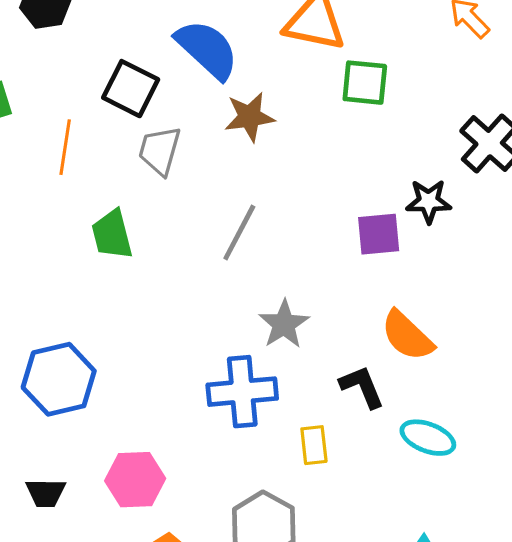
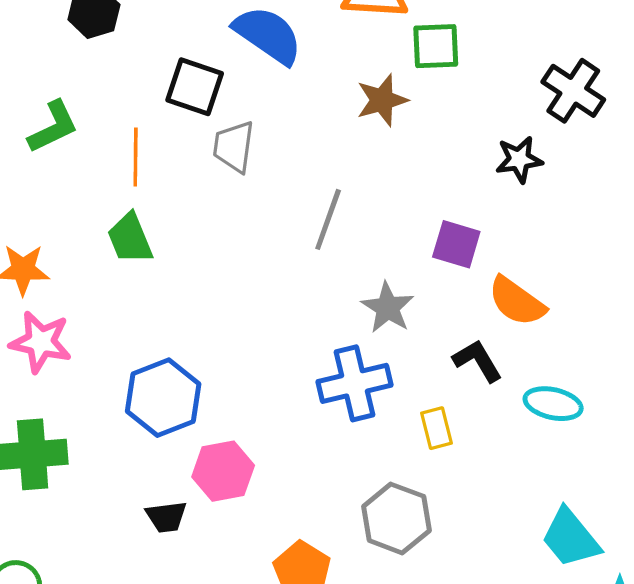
brown star: (250, 117) -> (382, 100), moved
green trapezoid: (112, 234) -> (130, 238), moved
purple square: (379, 234) -> (456, 244), moved, turned 30
pink hexagon: (135, 480) -> (223, 471), moved

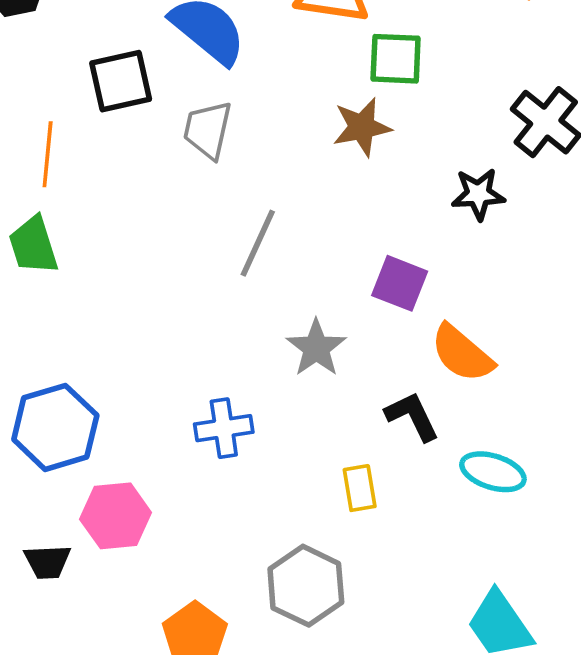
black square: (195, 87) -> (121, 81), turned -36
brown star: (382, 100) -> (362, 127), moved
gray trapezoid: (234, 147) -> (208, 130), moved
blue cross: (355, 383) -> (224, 428), moved, size x0.7

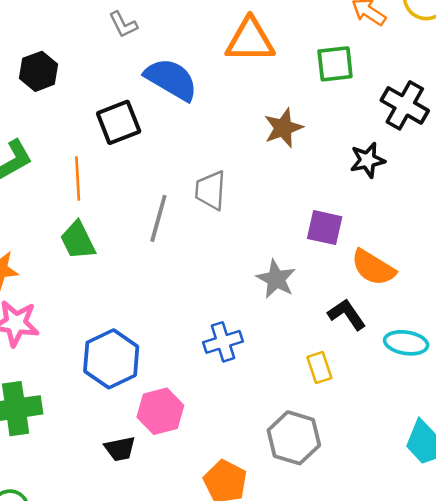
green square: (396, 59) -> (335, 64), moved
gray trapezoid: (208, 130) -> (210, 190), moved
gray line: (258, 243) -> (158, 218), moved

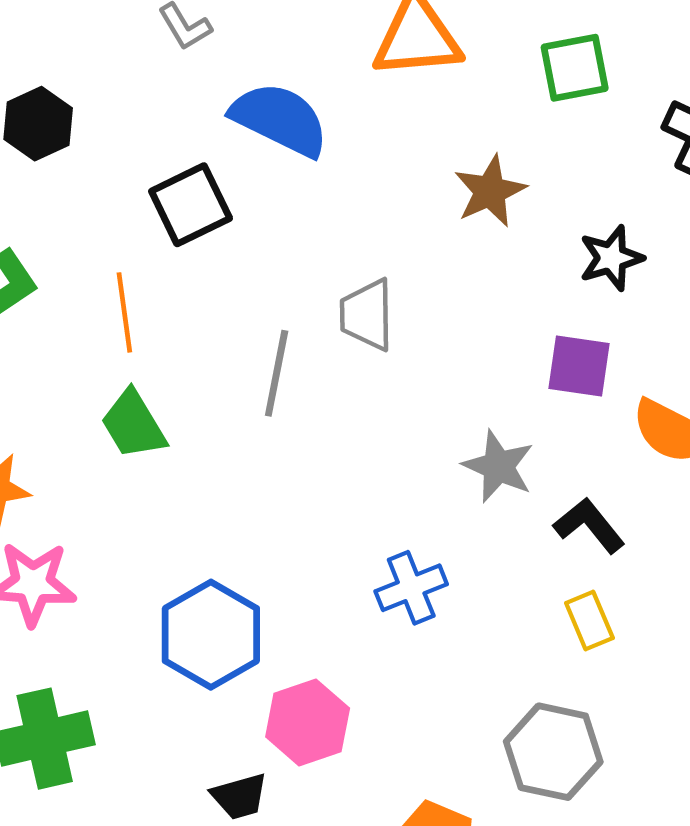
black star: (368, 160) -> (611, 258), moved
black L-shape: (347, 314) -> (589, 525), moved

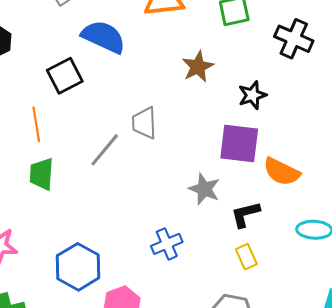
purple square: (579, 366) -> (239, 144), size x1.4
gray line: (277, 373) -> (105, 150), turned 30
green trapezoid: (133, 424) -> (41, 174), turned 36
black L-shape: (589, 525) -> (245, 214), turned -64

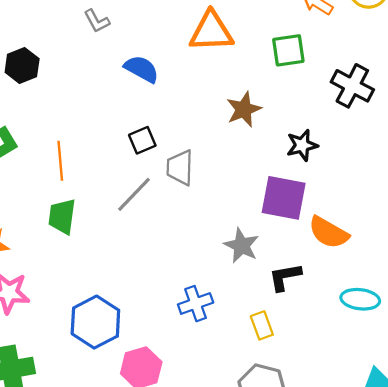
blue semicircle: (104, 37) -> (142, 69), size x0.7
black square: (65, 76) -> (142, 140), moved, size x0.7
yellow rectangle: (246, 257) -> (262, 325), moved

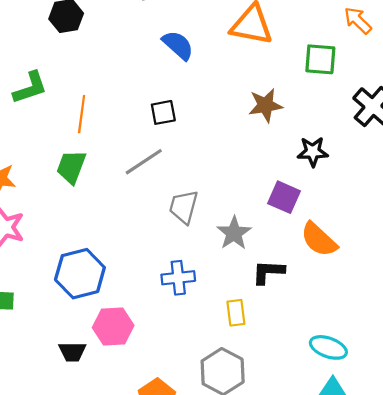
gray trapezoid: (180, 168) -> (184, 207), moved
purple square: (284, 198) -> (284, 197), size x0.7
cyan ellipse: (360, 299) -> (328, 347), moved

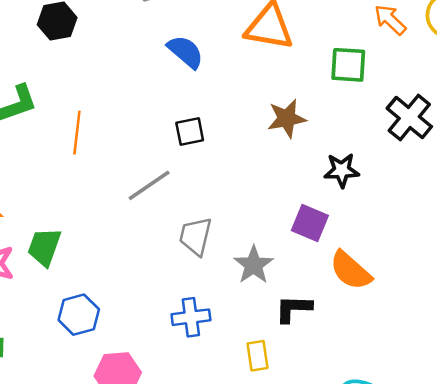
black square: (163, 112) -> (190, 131), moved
green trapezoid: (71, 167) -> (44, 247), moved
blue hexagon: (80, 274) -> (79, 315), size x0.7

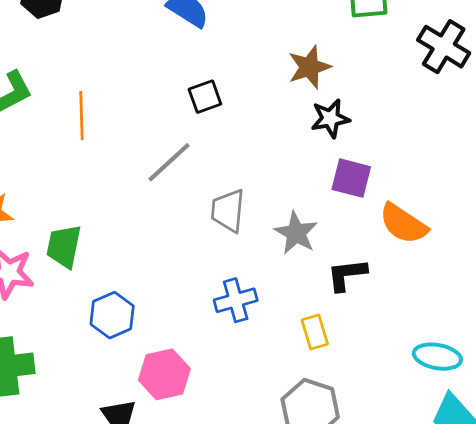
black star: (342, 170) -> (330, 118), moved

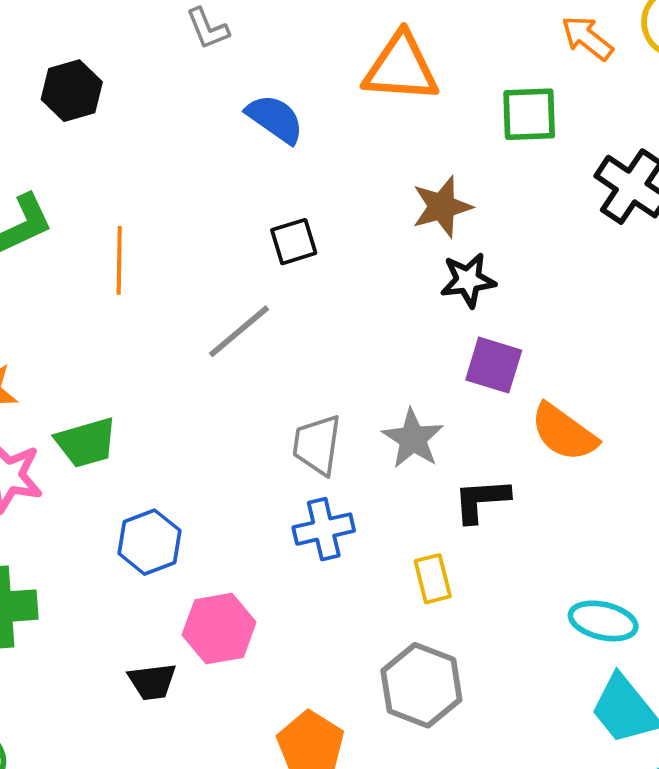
gray trapezoid: (228, 211) -> (317, 445), moved
green trapezoid: (64, 246) -> (86, 442), turned -120

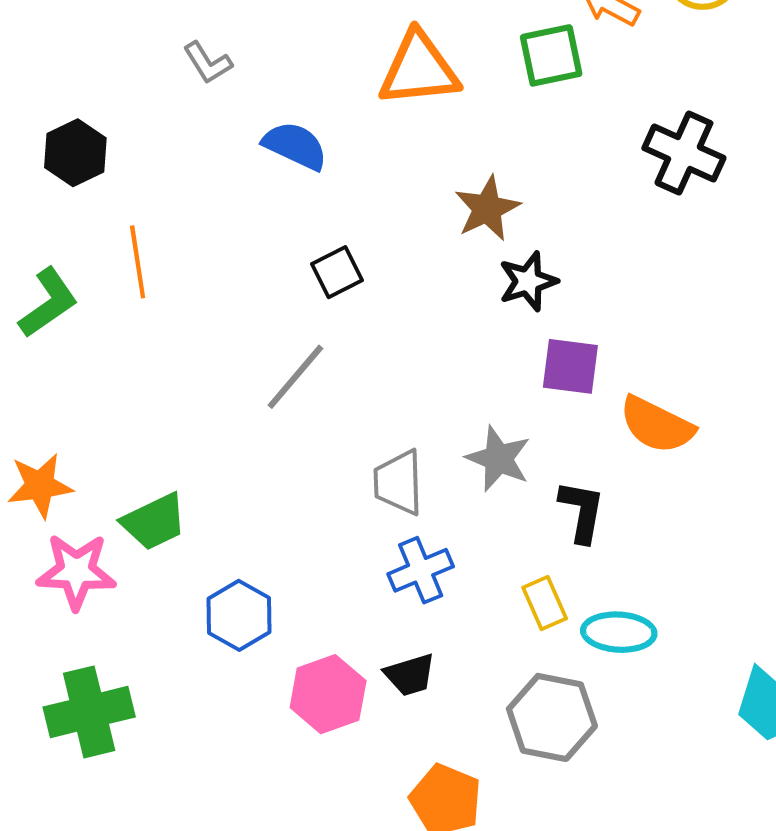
green square: (529, 114) -> (551, 55), moved
orange line: (119, 260) -> (138, 262), moved
black L-shape: (481, 500) -> (582, 511), turned 114
cyan ellipse: (603, 621) -> (619, 632), moved
black trapezoid: (152, 682) -> (410, 675), moved

